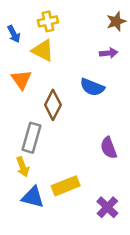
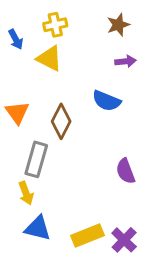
brown star: (116, 21) -> (118, 25), moved
orange triangle: (21, 80) -> (17, 113), moved
yellow rectangle: (66, 186) -> (87, 236), moved

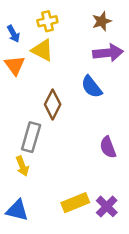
purple arrow: (126, 61) -> (108, 53), size x1.6
blue semicircle: (106, 101) -> (92, 87), turned 30
orange triangle: (17, 113) -> (15, 65), moved
blue triangle: (38, 228) -> (17, 210), moved

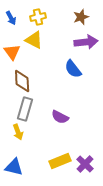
blue arrow: (13, 34) -> (11, 18), moved
brown diamond: (53, 104) -> (22, 81), moved, turned -30
purple semicircle: (108, 147) -> (60, 117), moved, turned -42

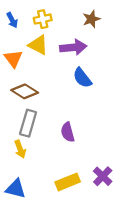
purple arrow: (86, 42) -> (73, 47), moved
brown diamond: (22, 81) -> (25, 91), turned -55
purple semicircle: (60, 117) -> (68, 132), turned 48
purple cross: (85, 164) -> (103, 176), moved

